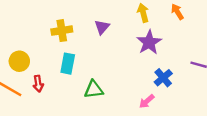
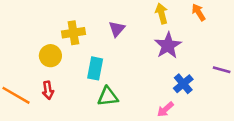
yellow circle: (19, 61) -> (50, 56), moved
cyan rectangle: (68, 64) -> (95, 68), moved

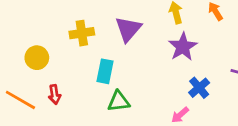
purple triangle: (117, 29) -> (128, 29), size x1.5
yellow circle: (50, 56) -> (37, 58), moved

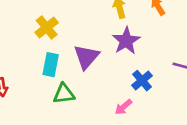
purple triangle: (128, 29) -> (86, 57), moved
yellow cross: (82, 33) -> (47, 28), moved, turned -30

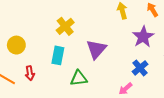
purple star: (126, 41) -> (143, 37), moved
cyan rectangle: (51, 65) -> (58, 55), moved

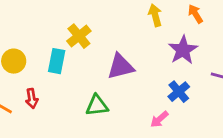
purple triangle: (96, 49) -> (121, 67), turned 35
cyan rectangle: (58, 55) -> (57, 61), moved

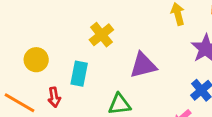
cyan rectangle: (57, 61) -> (79, 74), moved

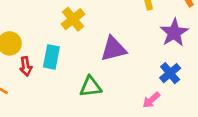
red arrow: (54, 97) -> (26, 66), moved

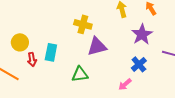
yellow cross: (73, 19) -> (83, 24), moved, turned -36

